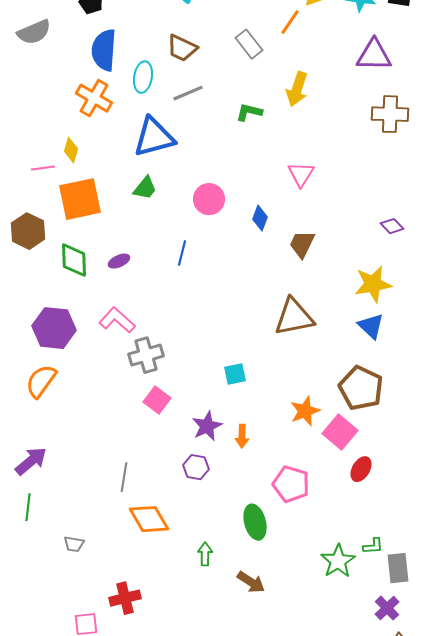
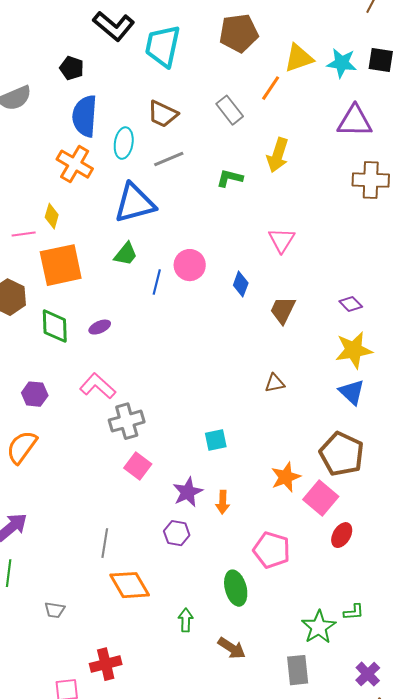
purple diamond: (392, 226) -> (351, 304), moved
blue line: (182, 253) -> (157, 282), moved
brown triangle: (294, 317) -> (275, 383), size x0.5
purple hexagon: (54, 328) -> (35, 394), size x0.6
gray rectangle: (398, 568) -> (298, 670), moved

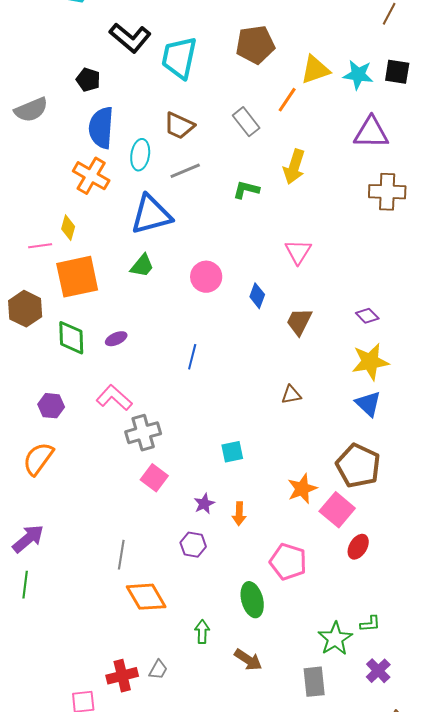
blue line: (157, 282) -> (192, 357), moved
purple star: (188, 492) -> (204, 504), size x0.7
gray trapezoid: (55, 610) -> (158, 670), moved, turned -70
purple cross: (368, 674) -> (378, 671), moved

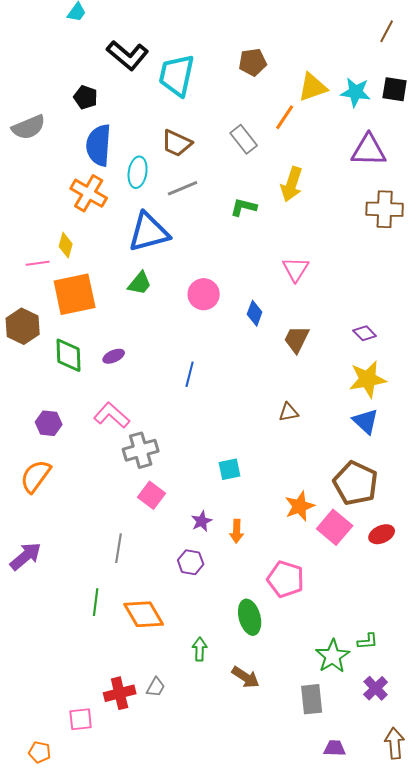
brown pentagon: (255, 45) -> (253, 62), size x0.7
red ellipse: (358, 547) -> (382, 534), moved, turned 35
gray line: (121, 555) -> (119, 548), moved
green line: (25, 585) -> (96, 602), moved

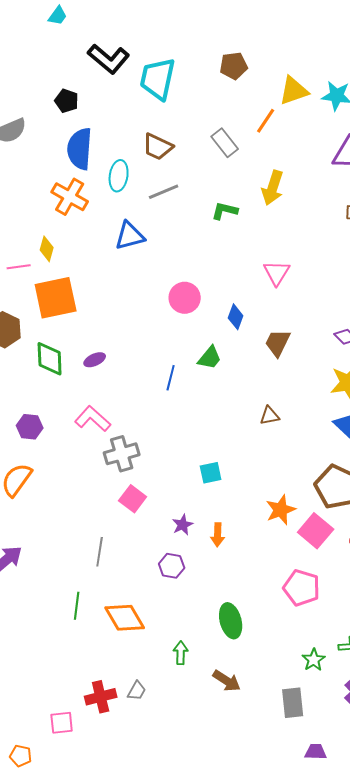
blue triangle: (149, 232) -> (130, 236), size x0.7
green trapezoid: (140, 283) -> (210, 358), moved
pink pentagon: (286, 579) -> (302, 588), moved
green star: (333, 656) -> (314, 660), size x0.7

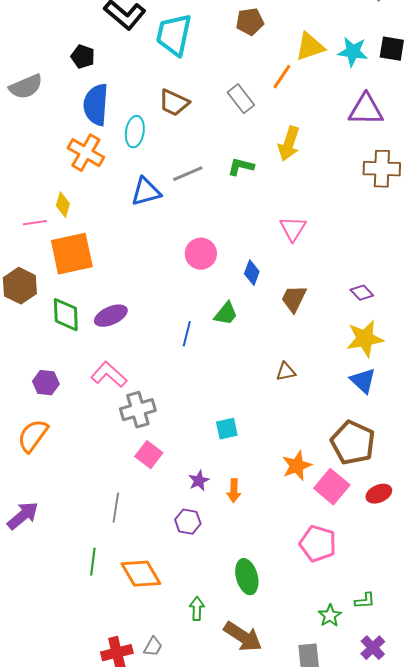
gray line: (164, 192) -> (188, 174), moved
purple ellipse: (95, 360) -> (111, 316), size x1.5
brown arrow: (227, 681) -> (243, 637), size x1.4

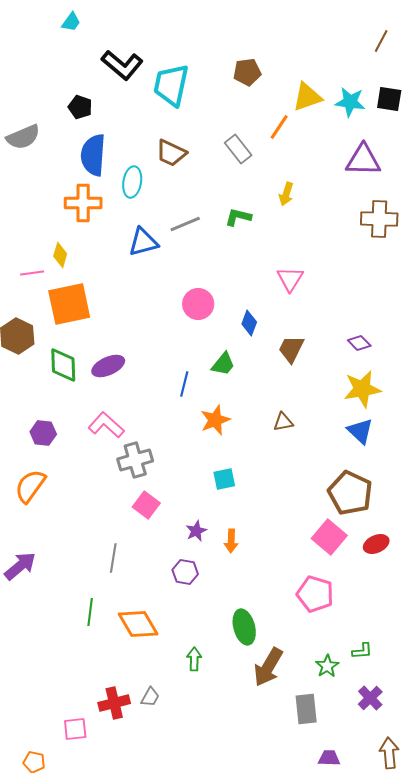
yellow arrow: (289, 144) -> (286, 194), size x0.7
orange cross: (86, 153) -> (83, 203), turned -30
orange star: (297, 466) -> (215, 420), moved
brown arrow: (243, 637) -> (268, 667), moved, turned 87

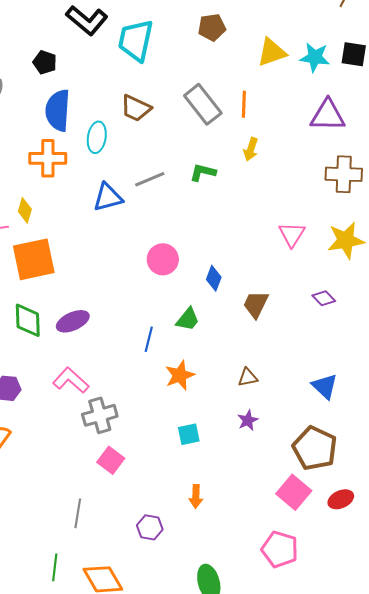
orange line: (279, 127) -> (244, 104), moved, turned -32
gray rectangle: (238, 149) -> (203, 104), size x1.4
pink triangle: (290, 279) -> (292, 234), moved
yellow star: (362, 389) -> (346, 240), moved
purple star: (196, 531) -> (248, 420), moved

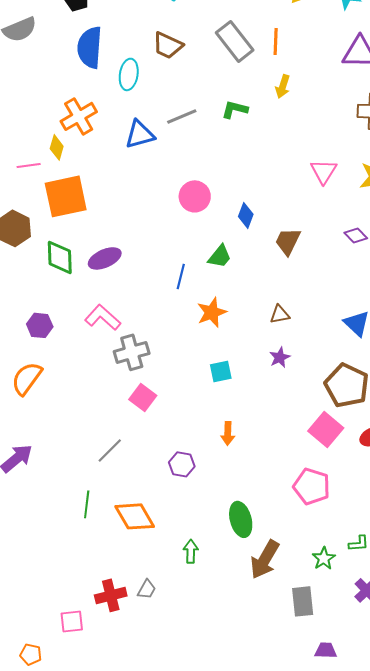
orange cross: (48, 158) -> (79, 116), moved, turned -30
gray line: (78, 513) -> (110, 450), turned 36

